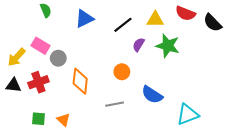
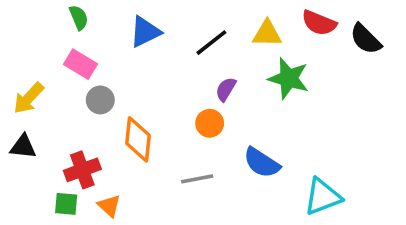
purple semicircle: (139, 45) -> (226, 89), moved
pink rectangle: (41, 46) -> (81, 64), moved
red cross: (38, 82) -> (82, 170), moved

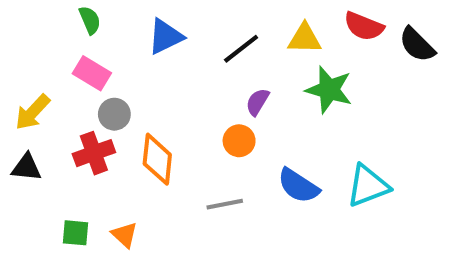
red cross: (82, 170) -> (94, 153), moved
cyan triangle: (323, 197) -> (368, 186), moved

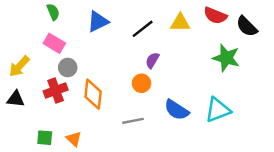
green star: (329, 90) -> (226, 58), moved

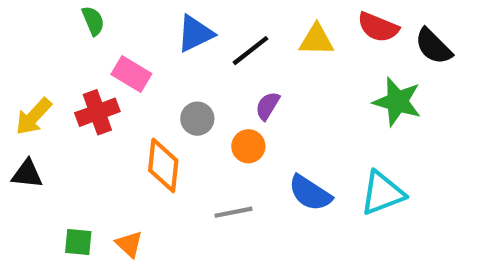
blue triangle: (98, 22) -> (195, 34), moved
pink rectangle: (54, 43) -> (131, 74), moved
gray circle: (68, 68) -> (197, 119), moved
red cross: (56, 91) -> (97, 112), moved

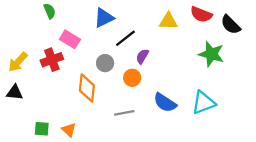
black line: (250, 51) -> (125, 38), moved

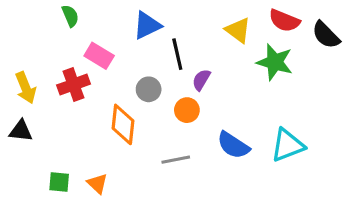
yellow triangle: (168, 21) -> (238, 30), turned 36
black line: (125, 38) -> (177, 54), turned -65
green star: (211, 54) -> (275, 62), moved
yellow arrow: (18, 62) -> (26, 88), turned -65

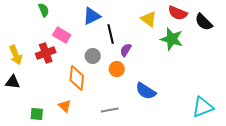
cyan triangle: (288, 145) -> (203, 107), moved
gray line: (176, 160) -> (110, 110), moved
orange triangle: (97, 184) -> (65, 106), moved

